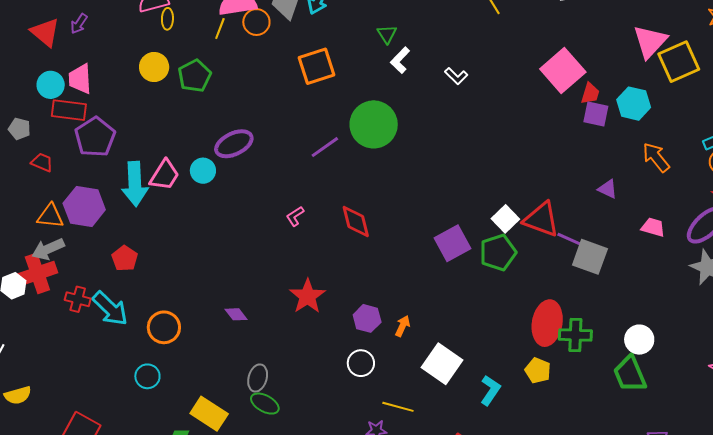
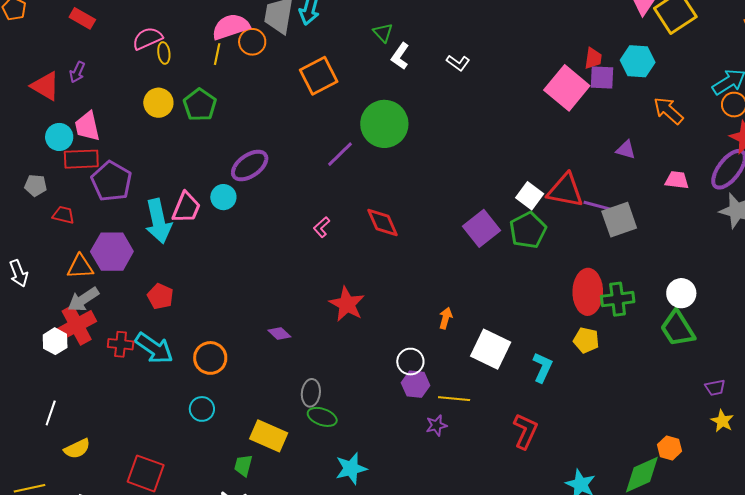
pink square: (563, 71) -> (567, 88), moved
gray square: (590, 257) -> (619, 220), turned -30
purple hexagon: (367, 318) -> (416, 384), moved

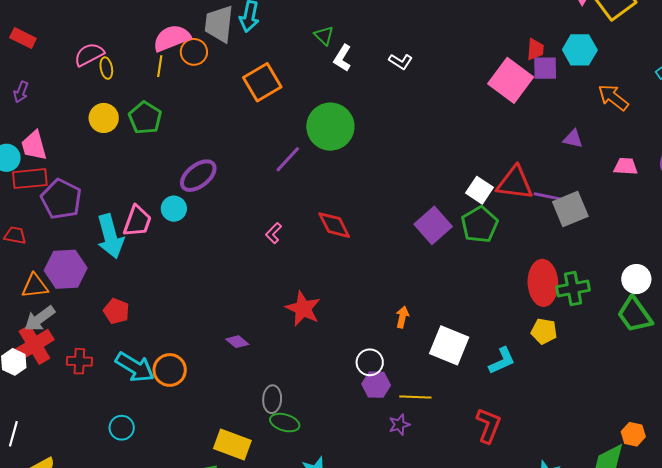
cyan arrow: (154, 348) -> (135, 367), moved
cyan L-shape: (543, 367) -> (502, 361), turned 44
cyan circle: (202, 409) -> (122, 428), moved

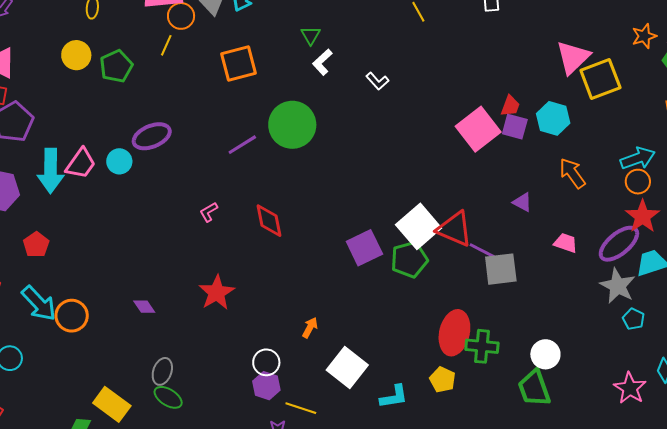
yellow line: (160, 66) -> (166, 45), moved
white square: (479, 190) -> (419, 226), size x1.6

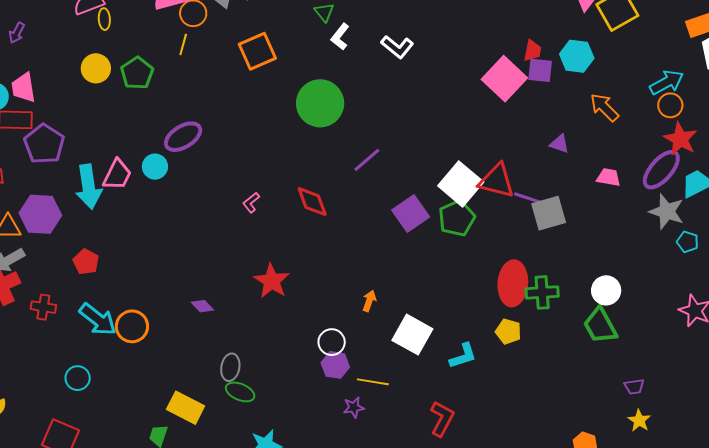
white L-shape: (377, 81) -> (397, 47), size x1.4
purple line: (242, 145) -> (367, 160), moved

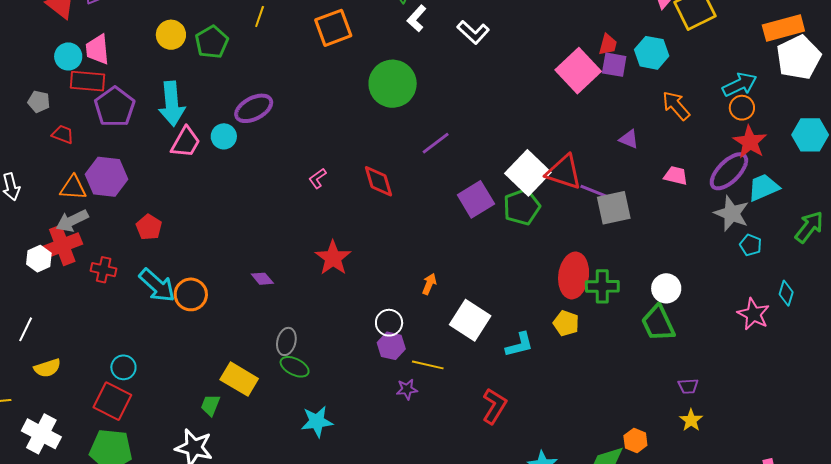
cyan arrow: (89, 187) -> (172, 104), moved
cyan circle: (78, 378) -> (123, 367), moved

